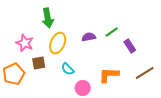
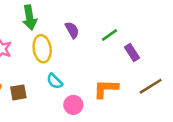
purple semicircle: (89, 37) -> (72, 30), moved, turned 72
yellow ellipse: (58, 43) -> (42, 49), turned -30
brown square: (39, 63) -> (18, 92), moved

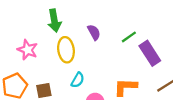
purple rectangle: (132, 52) -> (150, 53), size x1.5
cyan semicircle: (55, 81) -> (78, 80), turned -105

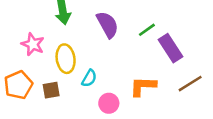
purple semicircle: (94, 32) -> (107, 25), size x1.5
yellow ellipse: (66, 50) -> (66, 59), moved

